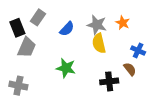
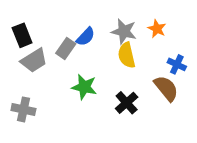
gray rectangle: (38, 17) -> (66, 49), moved
gray trapezoid: (27, 47) -> (34, 60), turned 35
brown semicircle: (130, 69) -> (166, 88), size x1.5
black cross: (109, 81) -> (127, 103), moved, turned -36

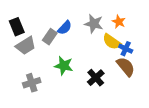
yellow semicircle: (127, 55) -> (112, 42), moved, turned -42
blue cross: (177, 64) -> (126, 49), moved
gray cross: (23, 109) -> (32, 83), moved, turned -30

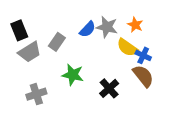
blue semicircle: (65, 28) -> (88, 29), moved

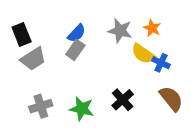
blue semicircle: (88, 29) -> (77, 33), moved
gray rectangle: (57, 42) -> (75, 50), moved
green star: (73, 75) -> (82, 109), moved
brown semicircle: (143, 76) -> (171, 98), moved

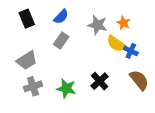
blue semicircle: (77, 33) -> (61, 17), moved
black rectangle: (22, 35) -> (27, 19), moved
gray trapezoid: (33, 59) -> (27, 60), moved

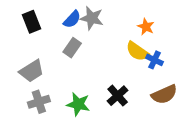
gray star: (98, 25) -> (92, 18), moved
brown semicircle: (139, 80) -> (164, 94), turned 105

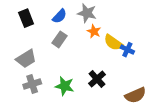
gray star: (92, 18) -> (87, 13), moved
orange star: (146, 27) -> (94, 31), moved
brown semicircle: (164, 94) -> (135, 95), moved

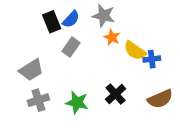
black rectangle: (26, 18) -> (52, 22), moved
blue cross: (127, 50) -> (152, 59), turned -32
brown semicircle: (135, 95) -> (160, 99), moved

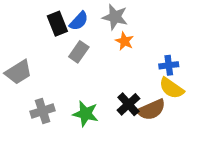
yellow semicircle: (135, 51) -> (171, 88), moved
gray trapezoid: (31, 70) -> (18, 72), moved
brown semicircle: (160, 99) -> (151, 110), moved

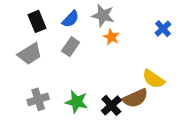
black rectangle: (57, 24) -> (37, 21), moved
blue cross: (169, 65) -> (163, 29), moved, turned -35
gray trapezoid: (18, 72) -> (30, 54), moved
black cross: (128, 104) -> (111, 105), moved

